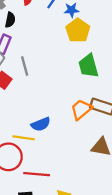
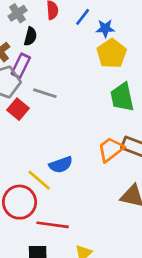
gray line: (25, 66) -> (45, 93), turned -60
yellow line: (24, 138) -> (39, 180), turned 30

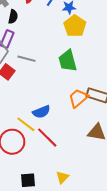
green trapezoid: (122, 97) -> (68, 61), moved
red line: (53, 225) -> (47, 138), moved, turned 40

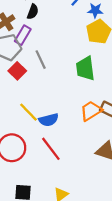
gray line: (26, 59) -> (41, 60), turned 42
yellow line: (26, 124) -> (28, 112), moved

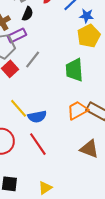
purple rectangle: (23, 35) -> (17, 35), turned 30
gray line: (41, 60) -> (33, 59), turned 60

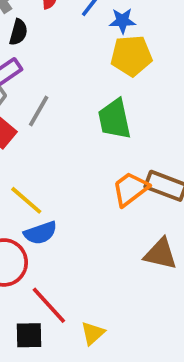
yellow pentagon: (89, 36) -> (131, 56), turned 30
blue semicircle: (37, 117) -> (40, 233), moved
red line: (38, 144) -> (49, 305), moved

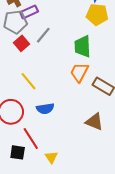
orange trapezoid: (130, 189) -> (79, 72), moved, turned -35
blue semicircle: (40, 233) -> (45, 109), moved
yellow triangle: (93, 333) -> (51, 157), turned -32

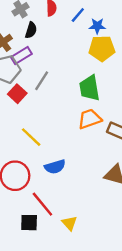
orange trapezoid: (79, 72) -> (90, 119), turned 50

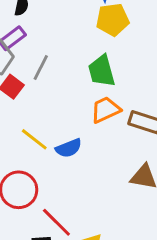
blue semicircle: (55, 167) -> (69, 148), moved

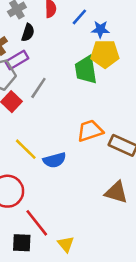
green trapezoid: (102, 71) -> (86, 70), moved

